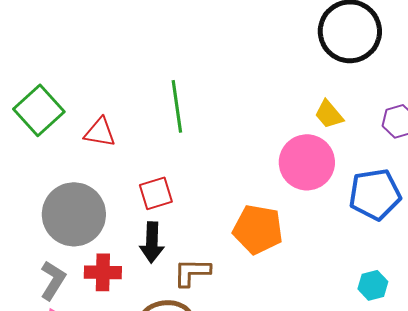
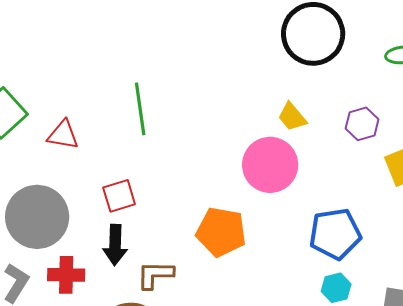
blue pentagon: (375, 194) -> (335, 234), moved

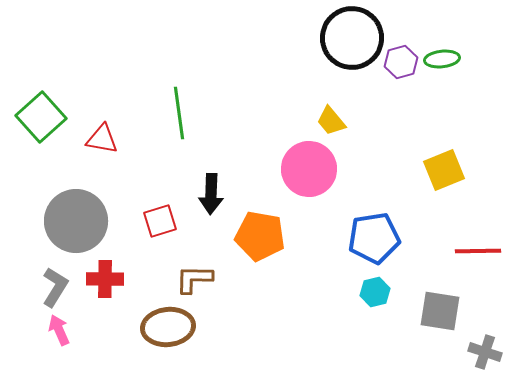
purple hexagon: (362, 124) -> (401, 62), moved
red square: (119, 196) -> (160, 221), moved
black arrow: (115, 245) -> (211, 194), moved

